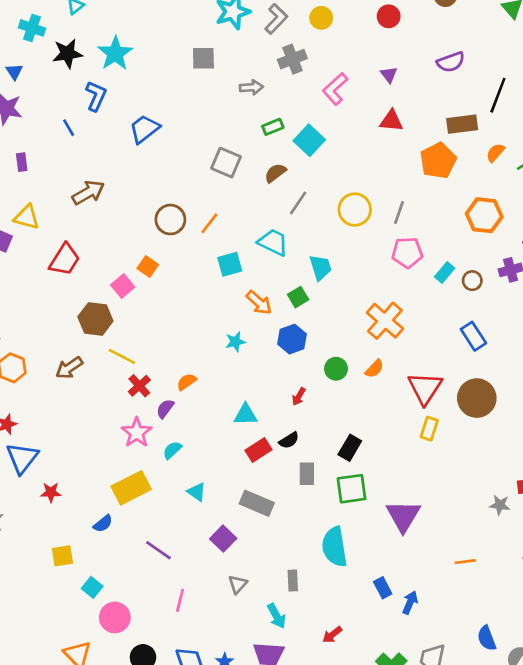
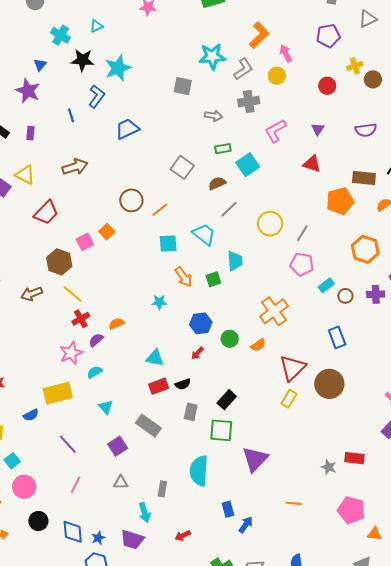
blue hexagon: (292, 339) -> (201, 323), moved
gray triangle: (238, 584) -> (121, 482), turned 35

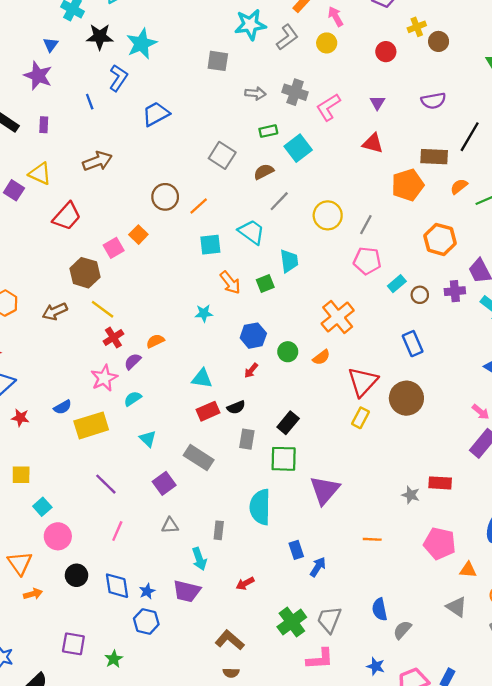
gray cross: (249, 102) -> (295, 92), moved, turned 30
blue semicircle: (31, 415) -> (63, 407), moved

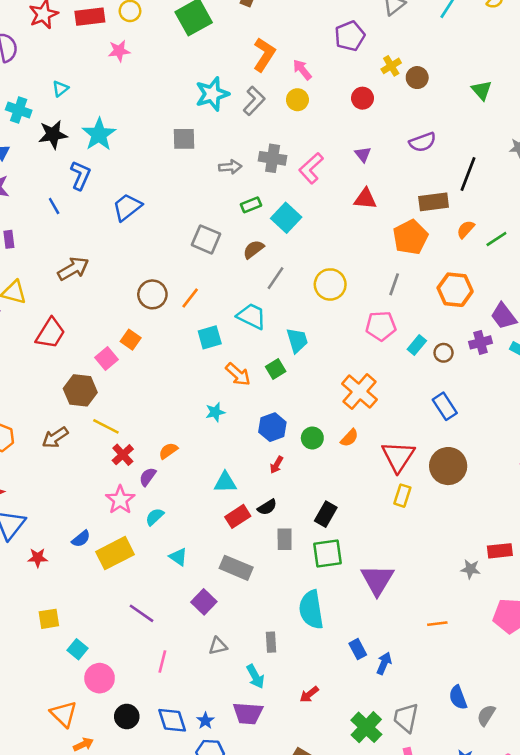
gray line: (366, 225) -> (394, 284), moved

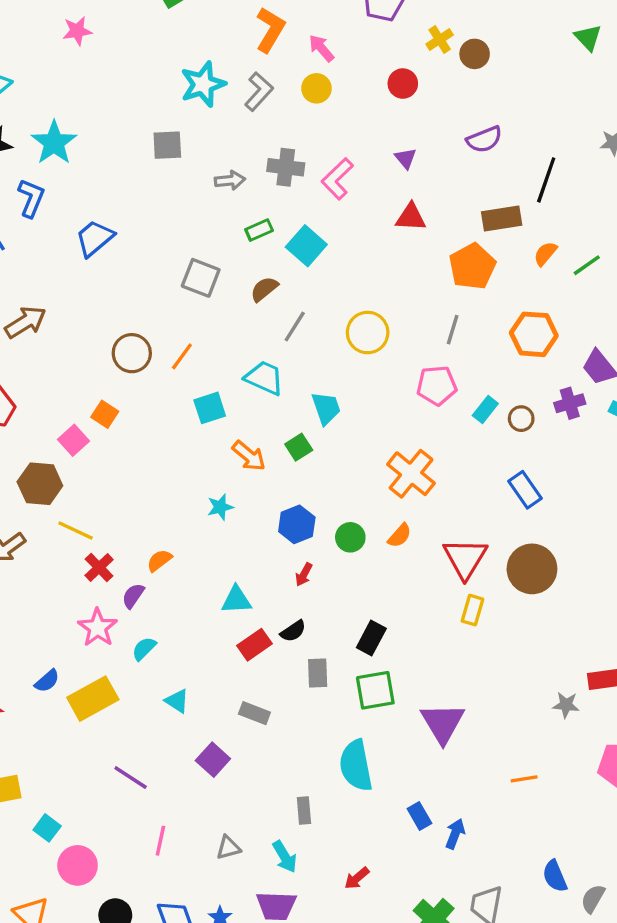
green triangle: (482, 90) -> (588, 38), moved
gray rectangle: (236, 568) -> (254, 713), size x0.7
gray triangle: (218, 646) -> (228, 848), moved

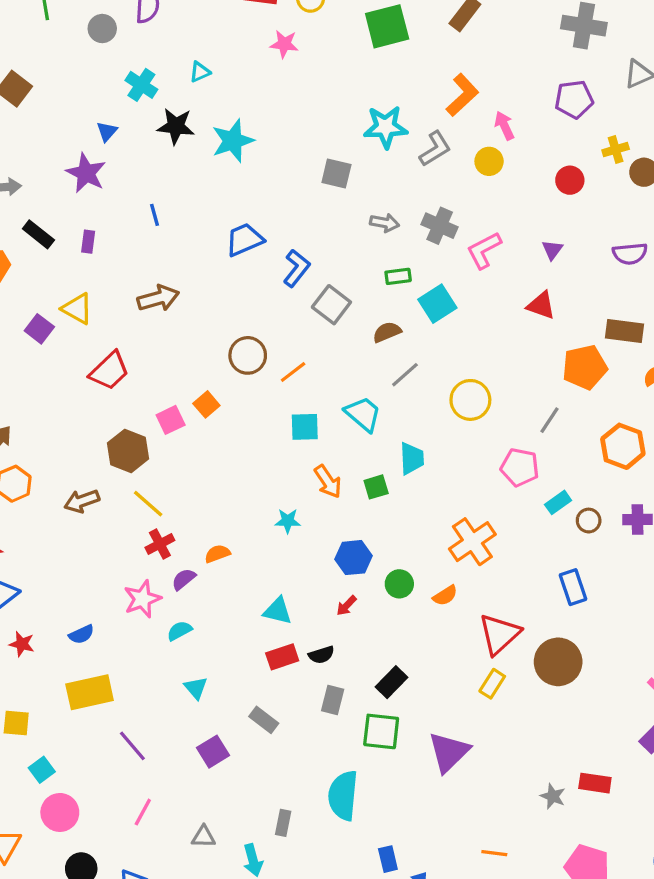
blue L-shape: (31, 198) -> (297, 268), moved
yellow rectangle: (93, 699) -> (90, 692), moved
purple triangle: (443, 723) -> (449, 752), moved

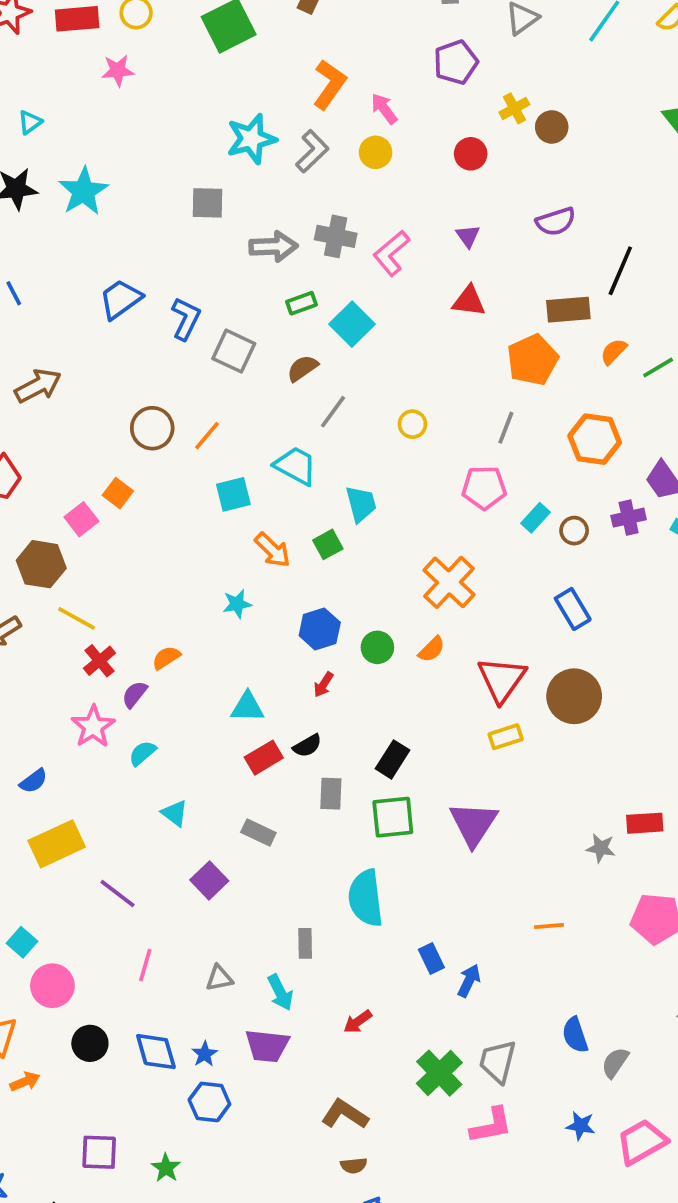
gray arrow: (385, 223) -> (273, 246), size x1.4
yellow circle: (470, 400) -> (412, 424), size x0.6
yellow rectangle: (492, 684) -> (506, 737), turned 52

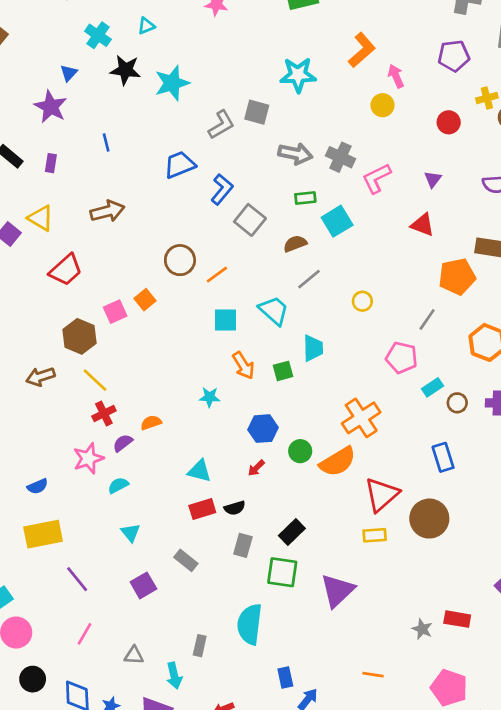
gray L-shape: (312, 151) -> (221, 125), moved
orange semicircle: (432, 649) -> (338, 462), size x1.8

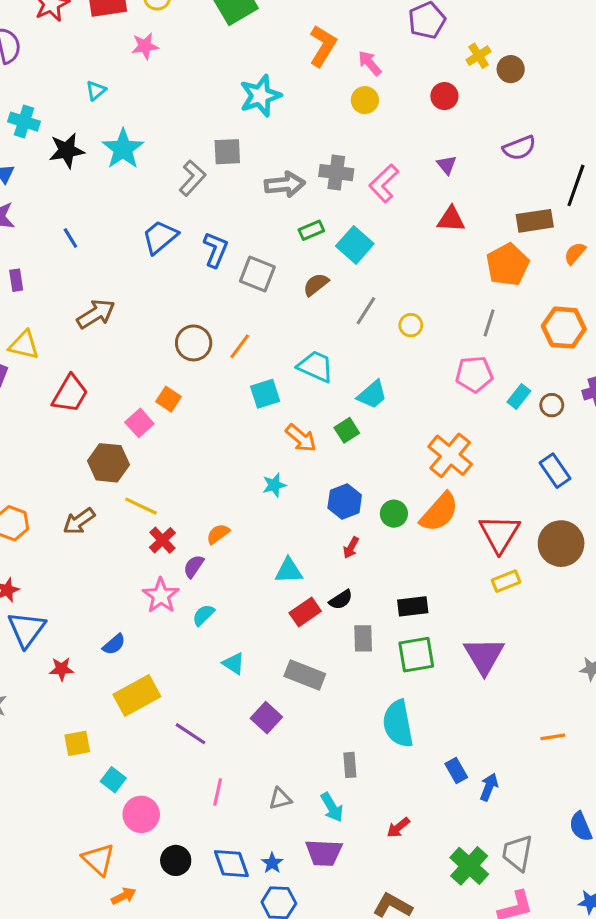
cyan triangle: (146, 26) -> (96, 91), moved
gray line: (309, 279) -> (366, 311), moved
cyan trapezoid: (313, 348) -> (372, 395), turned 68
black rectangle: (292, 532) -> (413, 606), turned 55
gray rectangle: (186, 560) -> (305, 675), size x1.4

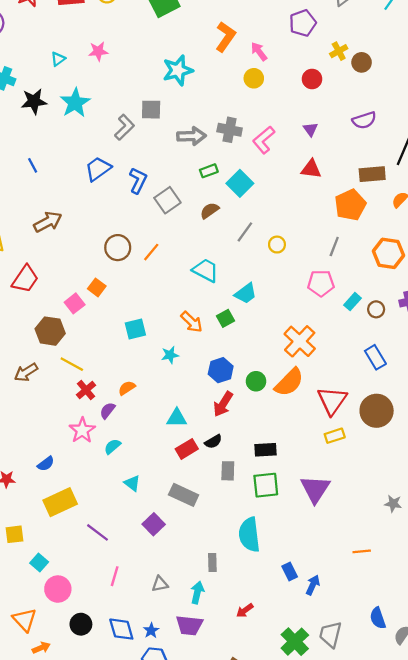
pink star: (145, 46) -> (98, 51), moved
gray square: (257, 274) -> (167, 200), turned 30
cyan square: (265, 394) -> (135, 329), moved
red arrow: (351, 548) -> (223, 404), size x1.6
cyan arrow: (332, 807) -> (197, 593), turned -140

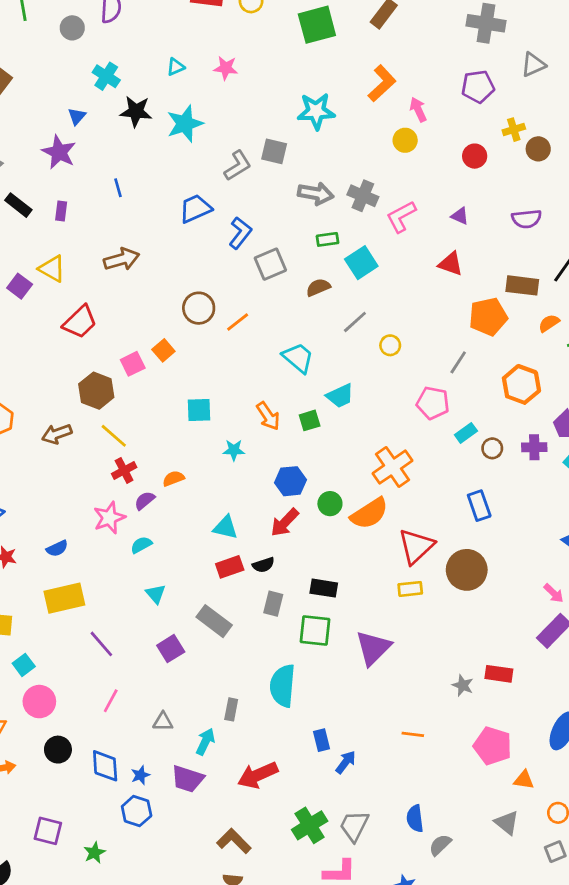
purple triangle: (310, 129) -> (460, 216), turned -42
red arrow: (245, 610) -> (258, 775), size x1.8

